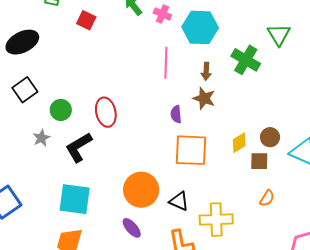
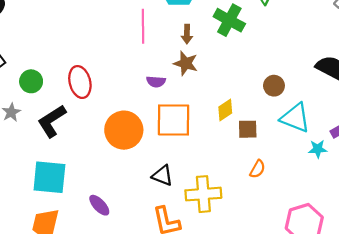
purple semicircle: (176, 114) -> (156, 82), turned -78
brown circle: (270, 137) -> (274, 86), moved
orange circle: (141, 190) -> (124, 130), moved
purple ellipse: (132, 228) -> (99, 205), moved

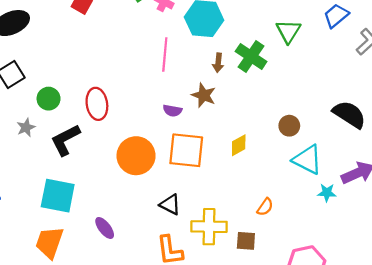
brown arrow: (187, 34) -> (218, 63), moved
brown square: (248, 129) -> (246, 241), moved

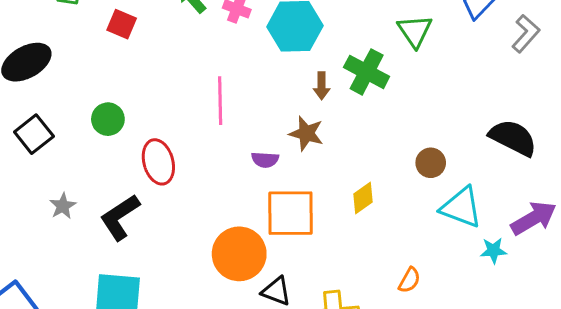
pink line: (165, 54) -> (220, 101), moved
green circle: (49, 99) -> (108, 119), moved
orange circle: (136, 156) -> (239, 254), moved

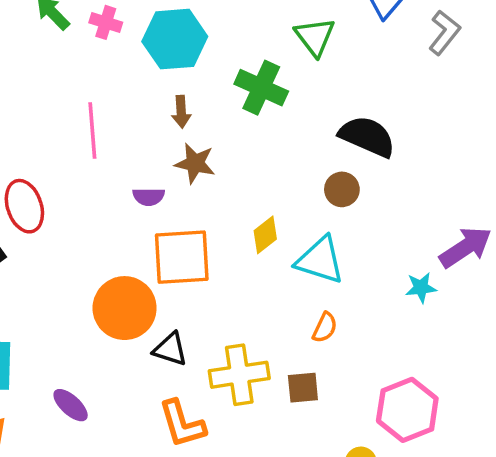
brown arrow: (322, 86) -> (181, 112), moved
black semicircle: (513, 138) -> (367, 136), moved
cyan triangle: (461, 207) -> (320, 260), moved

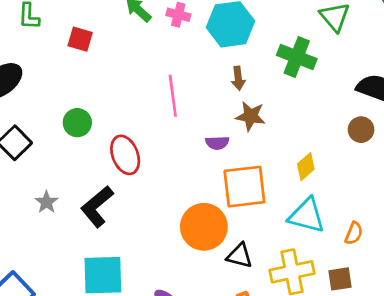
cyan triangle: (320, 260) -> (307, 216), moved

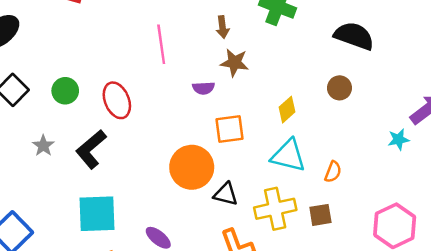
green circle: (77, 123) -> (65, 91), moved
brown circle: (361, 130) -> (339, 88), moved
orange square: (244, 187) -> (230, 129), size x0.7

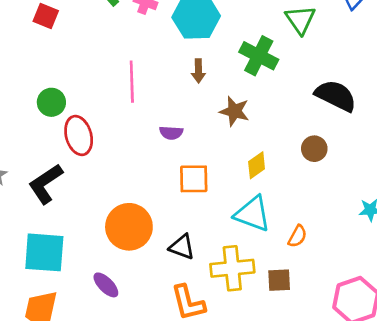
brown star: (235, 63) -> (234, 111), moved
green circle: (65, 91) -> (51, 102), moved
orange circle: (192, 167) -> (129, 227), moved

